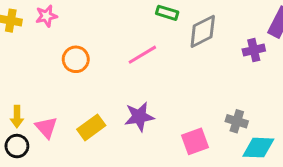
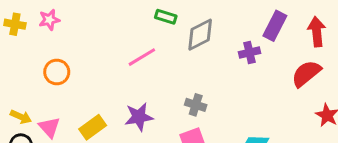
orange circle: (76, 59) -> (57, 72), moved
yellow arrow: (17, 117) -> (21, 117), turned -66
gray cross: (237, 121) -> (196, 105), moved

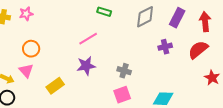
gray diamond: (200, 35) -> (145, 17), moved
purple cross: (249, 53) -> (165, 47), moved
purple star: (139, 117) -> (86, 66), moved
pink triangle: (49, 127) -> (26, 71), moved

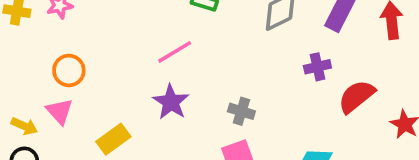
red semicircle: (198, 50) -> (356, 96), moved
purple star: (86, 66) -> (171, 102), turned -30

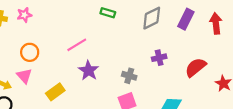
pink line: (175, 52) -> (77, 45), moved
purple cross: (317, 67) -> (159, 58), moved

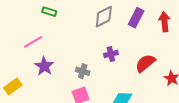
green rectangle: (108, 13) -> (49, 12), moved

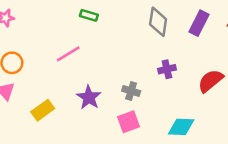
gray diamond: (104, 17) -> (158, 22), turned -55
purple star: (44, 66) -> (89, 97), moved

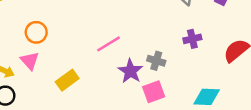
pink line: (68, 54) -> (108, 44), moved
purple star: (89, 97) -> (130, 71), moved

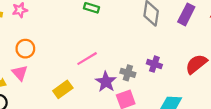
purple cross: (192, 39) -> (154, 64), moved, turned 32
yellow rectangle: (67, 80) -> (63, 89), moved

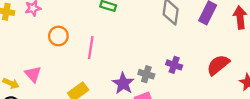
orange circle: (25, 49) -> (58, 36), moved
pink line: (87, 59) -> (91, 48), moved, turned -50

